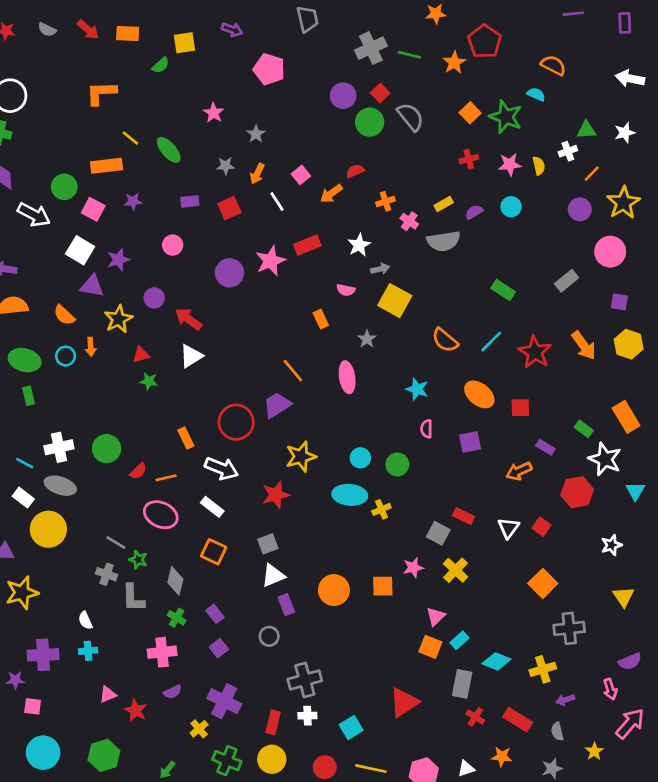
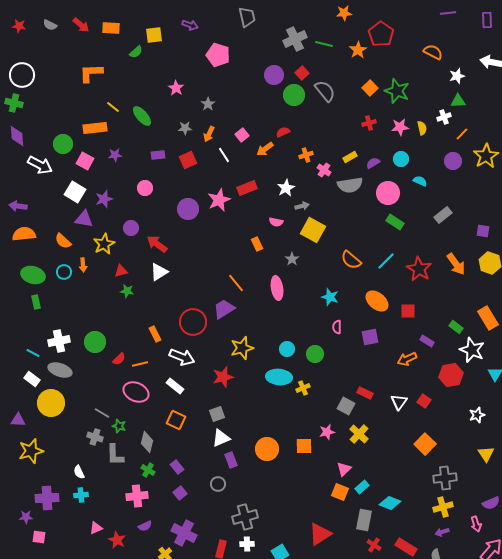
cyan semicircle: (536, 94) -> (420, 181), moved
white star: (625, 133) -> (457, 76), moved
pink circle: (610, 252) -> (388, 193), moved
yellow cross: (543, 669) -> (443, 507), moved

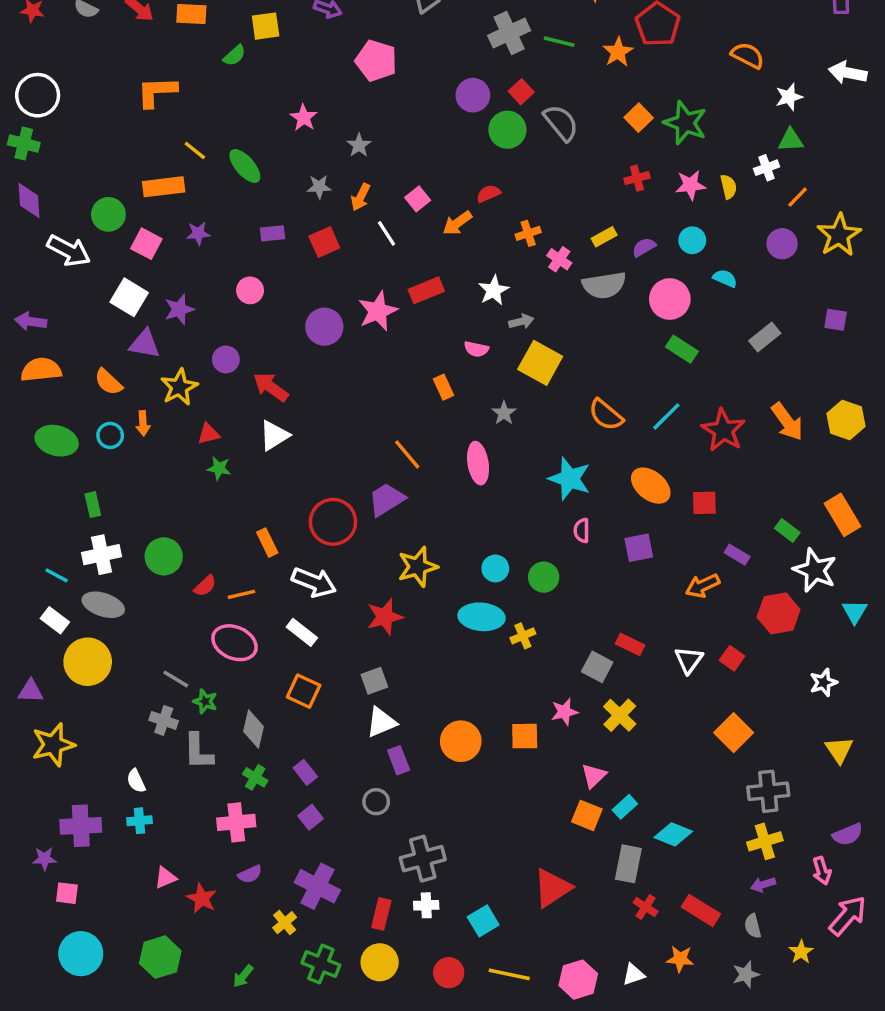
purple square: (483, 231) -> (836, 320), moved
cyan star: (330, 297) -> (570, 479), size x1.4
green rectangle: (36, 302) -> (93, 505), moved

